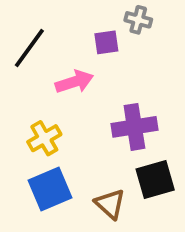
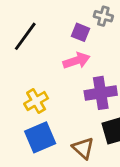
purple square: (106, 42) -> (80, 32), turned 30
pink arrow: (74, 82) -> (76, 61), moved

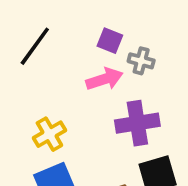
gray cross: (103, 16) -> (141, 61), moved

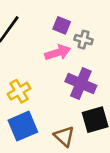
purple cross: (137, 123) -> (81, 83), turned 32

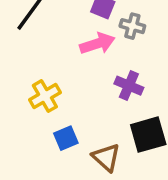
purple cross: (81, 83) -> (129, 86), size x0.7
blue square: (23, 126) -> (66, 138), moved, size x0.6

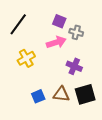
yellow cross: (45, 96) -> (26, 58), moved
brown triangle: (106, 157) -> (61, 94), moved, turned -36

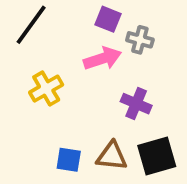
blue square: (38, 96) -> (69, 160), turned 32

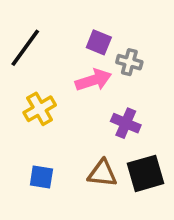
blue square: (69, 160) -> (41, 177), moved

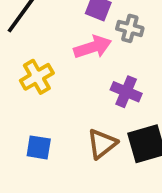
brown triangle: (102, 173) -> (102, 144), turned -44

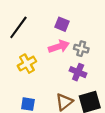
gray cross: (130, 28) -> (81, 49), moved

